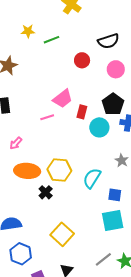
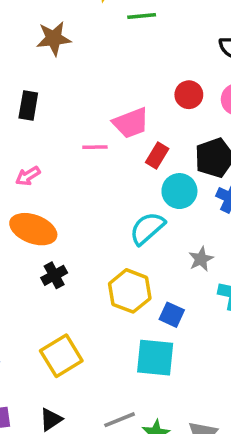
red circle: (82, 60) -> (189, 95), moved
yellow hexagon: (59, 170) -> (130, 291), moved
cyan semicircle: (92, 178) -> (147, 228), moved

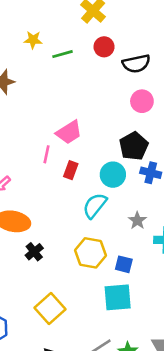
red circle: (189, 95) -> (104, 47), moved
pink line: (95, 147) -> (46, 154), turned -66
red rectangle: (157, 155) -> (71, 170), moved

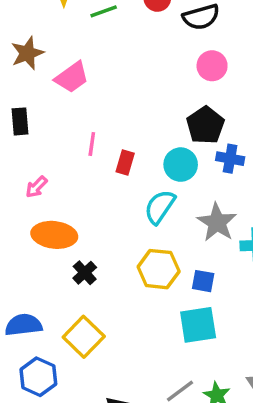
pink trapezoid: (69, 132) -> (72, 77), moved
gray star: (137, 221) -> (217, 222), size x1.6
yellow square: (50, 309) -> (84, 337), moved

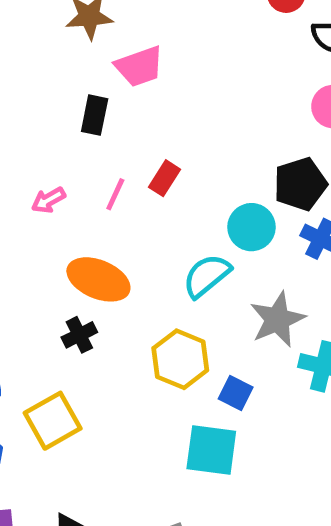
black rectangle: (20, 121) -> (95, 115), moved
pink line: (92, 144) -> (115, 194), moved
red rectangle: (125, 163) -> (164, 178), moved
orange ellipse: (54, 235) -> (98, 279), moved

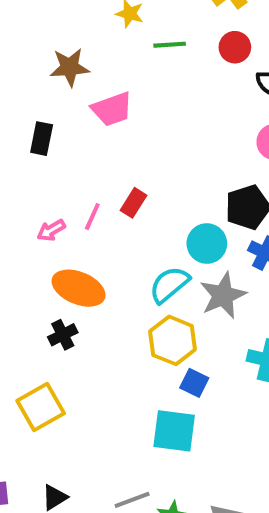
black rectangle: (95, 115) -> (42, 139), moved
pink arrow: (48, 200) -> (51, 230), moved
gray star: (277, 319) -> (223, 295), moved
yellow hexagon: (180, 359) -> (173, 340), moved

